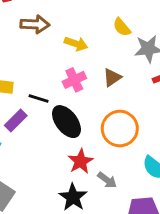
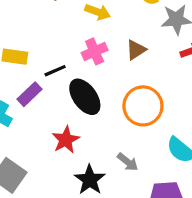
black line: (39, 98) -> (55, 71), turned -42
red star: (80, 161) -> (66, 140), moved

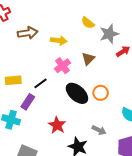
black ellipse: (85, 97) -> (77, 93), moved
orange circle: (143, 106) -> (101, 93), size x0.6

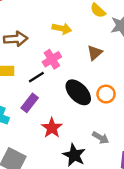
brown arrow: (28, 33) -> (16, 39), moved
pink cross: (62, 66) -> (52, 59), moved
purple rectangle: (28, 102) -> (30, 103), moved

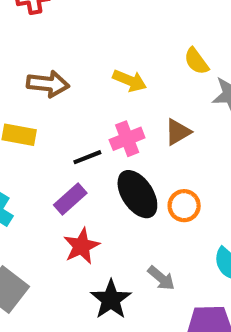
pink cross: (52, 59) -> (127, 139), moved
black line: (36, 77) -> (87, 157), moved
purple rectangle: (30, 103) -> (70, 199), moved

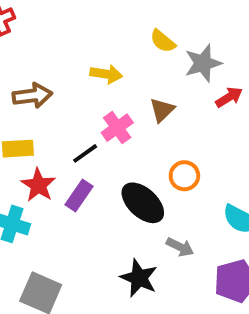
black ellipse: (137, 194) -> (143, 203), moved
red star: (82, 246) -> (38, 185), moved

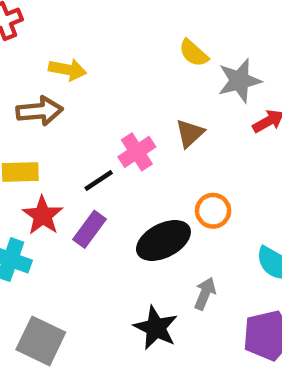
yellow arrow: (106, 74) -> (68, 70), moved
black ellipse: (143, 203) -> (163, 240), turned -72
gray arrow: (180, 247) -> (205, 294), turned -96

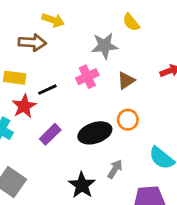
gray star: (239, 81) -> (105, 46), moved
brown triangle: (190, 133) -> (126, 81), moved
black line: (99, 181) -> (47, 90), moved
purple rectangle: (90, 229) -> (50, 134), moved

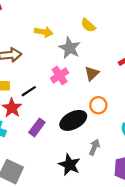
yellow arrow: (53, 20) -> (44, 32), moved
gray star: (105, 46) -> (70, 48), turned -30

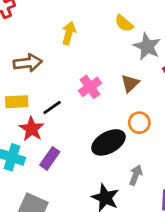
yellow arrow: (44, 32) -> (69, 33), turned -84
gray star: (70, 48) -> (147, 47), moved
purple rectangle: (37, 127) -> (50, 158), moved

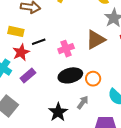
brown triangle: (130, 83) -> (96, 40), size x1.5
pink cross: (90, 87) -> (66, 49), moved
orange circle: (139, 123) -> (93, 79), moved

